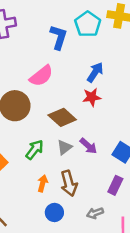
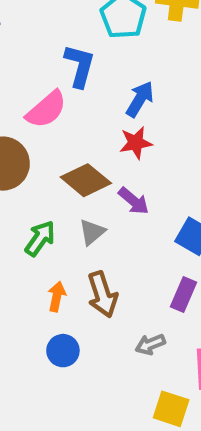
blue L-shape: (58, 37) -> (80, 66), moved
purple arrow: (88, 146) -> (134, 201), moved
blue circle: (54, 212) -> (63, 351), moved

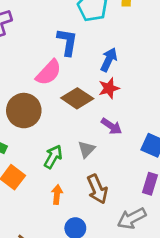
brown diamond: (86, 180) -> (77, 98), moved
orange arrow: (57, 297) -> (57, 195), moved
gray arrow: (150, 344) -> (132, 218), size x1.5

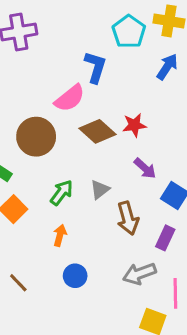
blue arrow: (109, 60) -> (167, 67), moved
purple arrow: (111, 126) -> (145, 168), moved
brown arrow: (97, 189) -> (128, 218), moved

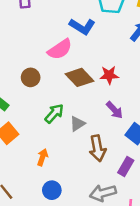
blue L-shape: (95, 67) -> (82, 26), turned 100
brown circle: (36, 137) -> (31, 77), size x0.6
green arrow: (61, 193) -> (54, 113), moved

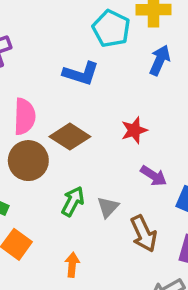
pink semicircle: (60, 49) -> (25, 116), moved, turned -40
brown circle: (31, 77) -> (28, 161), size x1.5
brown diamond: (80, 77) -> (70, 137), moved

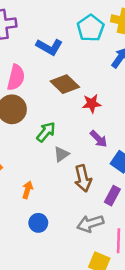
blue L-shape: (81, 73) -> (49, 47), moved
brown diamond: (70, 137) -> (65, 84), moved
green arrow: (73, 201) -> (46, 132), moved

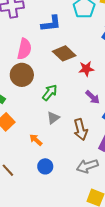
blue L-shape: (49, 47) -> (51, 24), turned -35
gray triangle: (61, 154) -> (53, 118), moved
orange arrow: (27, 190) -> (36, 140), turned -64

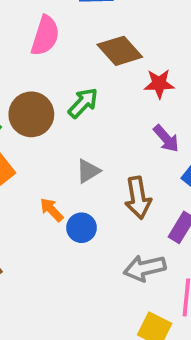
brown circle: (22, 75) -> (31, 114), moved
green arrow: (50, 93) -> (83, 103), moved
blue circle: (45, 166) -> (81, 228), moved

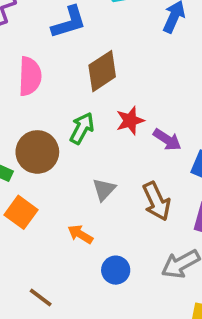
brown diamond: (120, 51) -> (102, 71), turned -66
red star: (159, 84) -> (130, 121), moved
blue circle: (81, 228) -> (116, 270), moved

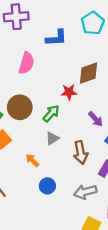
brown diamond: (102, 71) -> (88, 73), moved
red star: (130, 121) -> (69, 92), moved
green arrow: (82, 128) -> (51, 113), moved

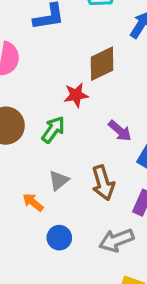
gray triangle: (52, 138) -> (59, 180), moved

